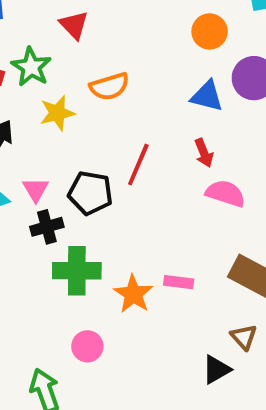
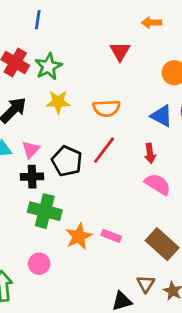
red triangle: (74, 25) -> (120, 51), moved
orange semicircle: (109, 86) -> (107, 108), moved

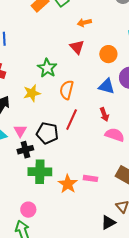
red triangle: (120, 51) -> (77, 47), moved
green star: (48, 66) -> (47, 68), moved
orange semicircle: (107, 108) -> (67, 90), turned 120
pink circle: (39, 264) -> (28, 210), moved

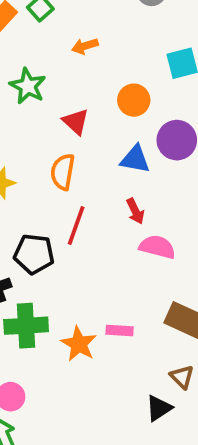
red triangle: (77, 47) -> (76, 122), moved
green star: (47, 68) -> (28, 86), moved

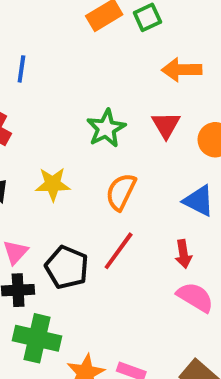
orange arrow: (85, 46) -> (182, 70), size x1.4
green star: (28, 86) -> (106, 128), moved
red triangle: (76, 122) -> (166, 125), moved

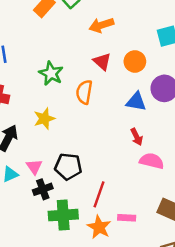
green star: (106, 128) -> (51, 73), moved
orange semicircle: (121, 192) -> (84, 92), moved
red line: (119, 251) -> (99, 194), moved

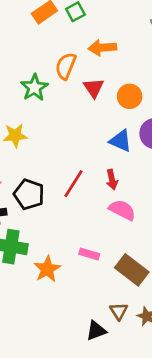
orange semicircle: (84, 92) -> (66, 66), moved
red line: (99, 194) -> (74, 184), moved
pink rectangle: (127, 218) -> (89, 254), moved

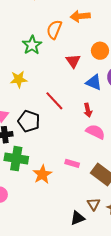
red triangle: (94, 88) -> (73, 61), moved
red line: (74, 184) -> (54, 101), moved, turned -75

